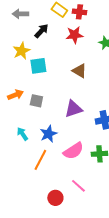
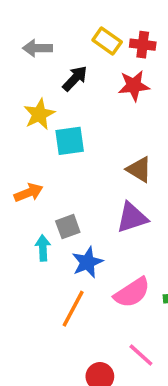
brown triangle: (79, 71) -> (139, 169), moved
gray square: (36, 101) -> (68, 227), moved, turned -32
cyan arrow: (22, 134) -> (43, 248), moved, turned 32

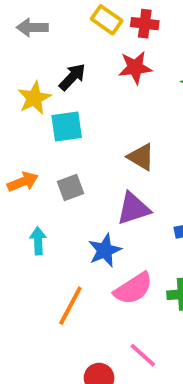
black arrow: (75, 78) -> (72, 77), moved
gray square: (68, 227) -> (70, 187), moved
blue star: (87, 262) -> (105, 250), moved

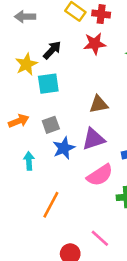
brown triangle: (141, 157) -> (99, 104), turned -42
blue star: (105, 250) -> (64, 148), moved
pink semicircle: (133, 288) -> (100, 175), moved

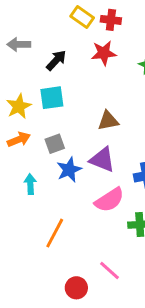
gray arrow: (25, 17) -> (19, 44), moved
yellow star: (26, 64) -> (19, 106), moved
purple triangle: (93, 139) -> (102, 160), turned 40

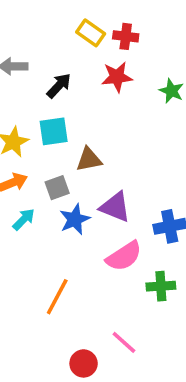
brown triangle: (108, 121) -> (89, 160), moved
cyan arrow: (30, 184) -> (24, 219), moved, turned 48

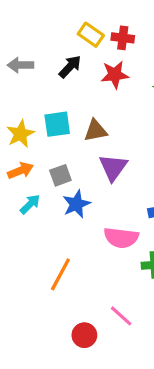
black arrow: (59, 86) -> (70, 67), moved
brown triangle: (89, 160) -> (96, 131), moved
purple triangle: (115, 207) -> (113, 167), moved, turned 44
pink semicircle: (124, 256) -> (121, 238), turned 40

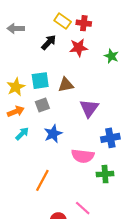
gray arrow: (20, 65) -> (16, 28), moved
purple triangle: (113, 167) -> (89, 108), moved
gray square: (60, 175) -> (42, 105), moved

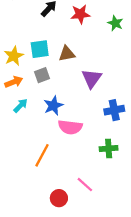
pink semicircle: (83, 156) -> (70, 127), moved

